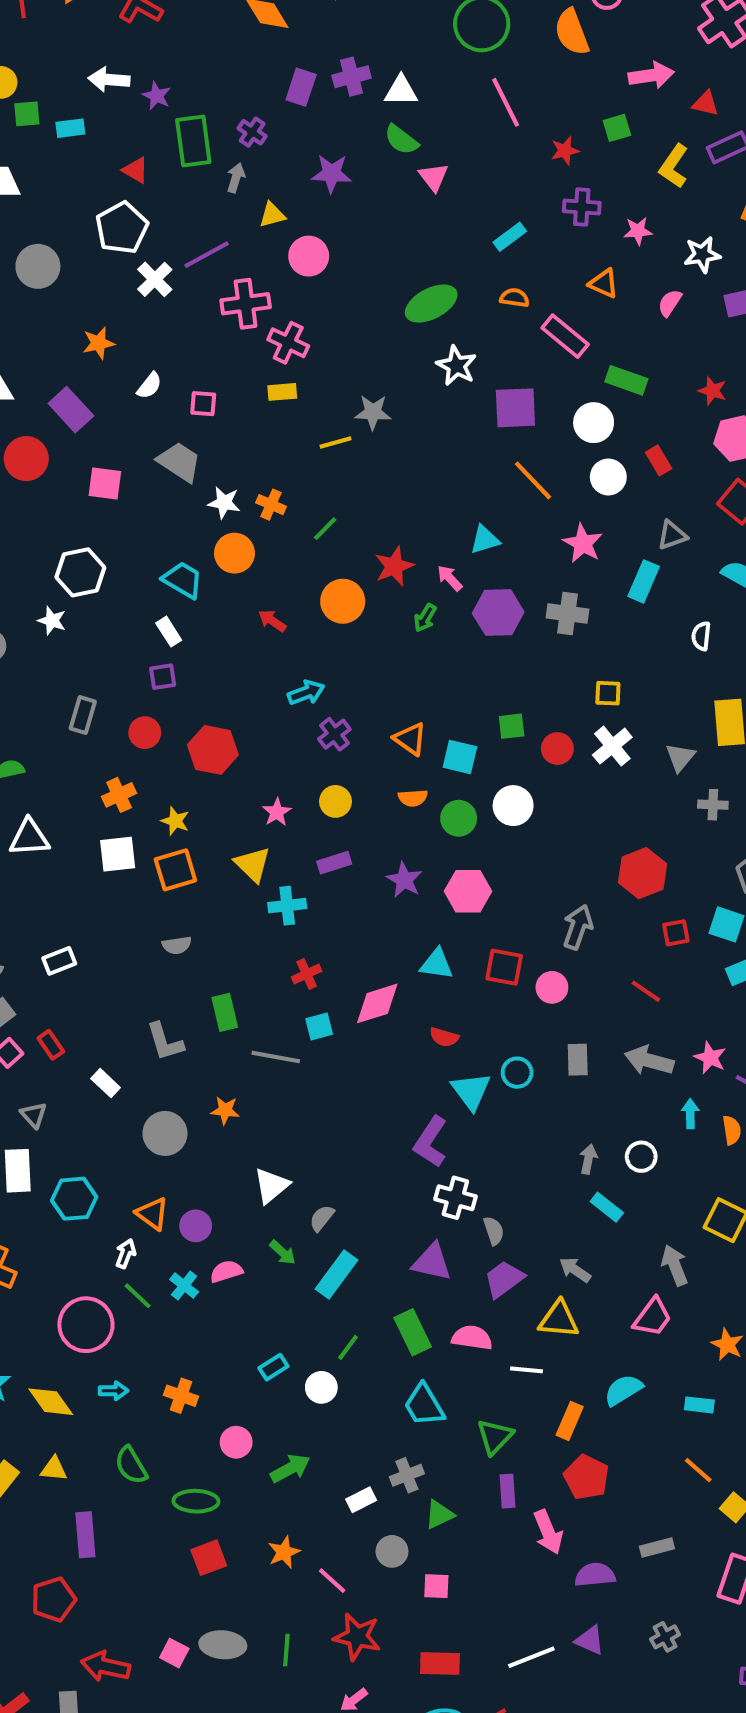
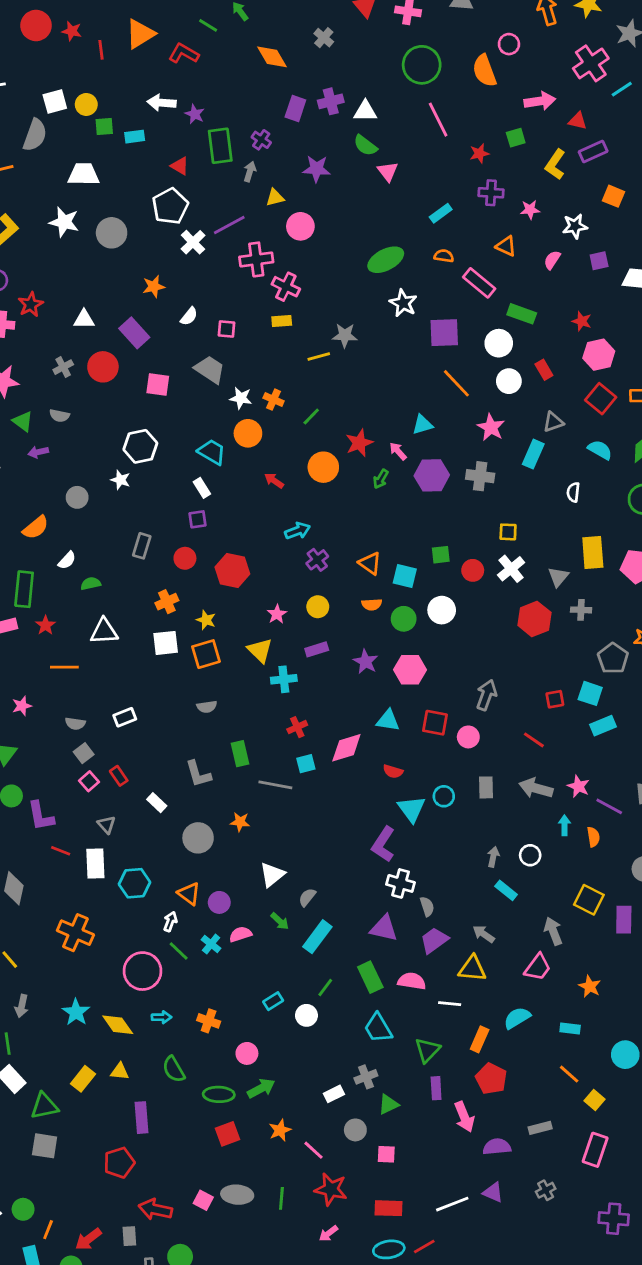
red hexagon: (643, 873) -> (534, 619), moved
green arrow: (290, 1468) -> (261, 1088), moved

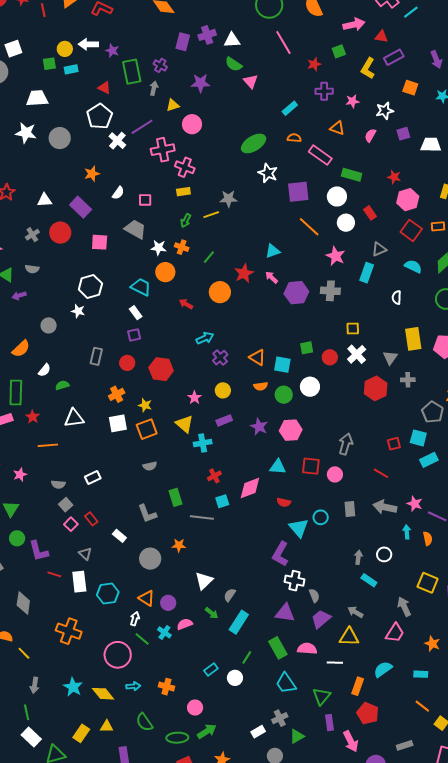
yellow circle: (86, 104) -> (65, 49), moved
cyan triangle: (423, 425) -> (273, 251), moved
green arrow: (381, 479) -> (186, 221), moved

